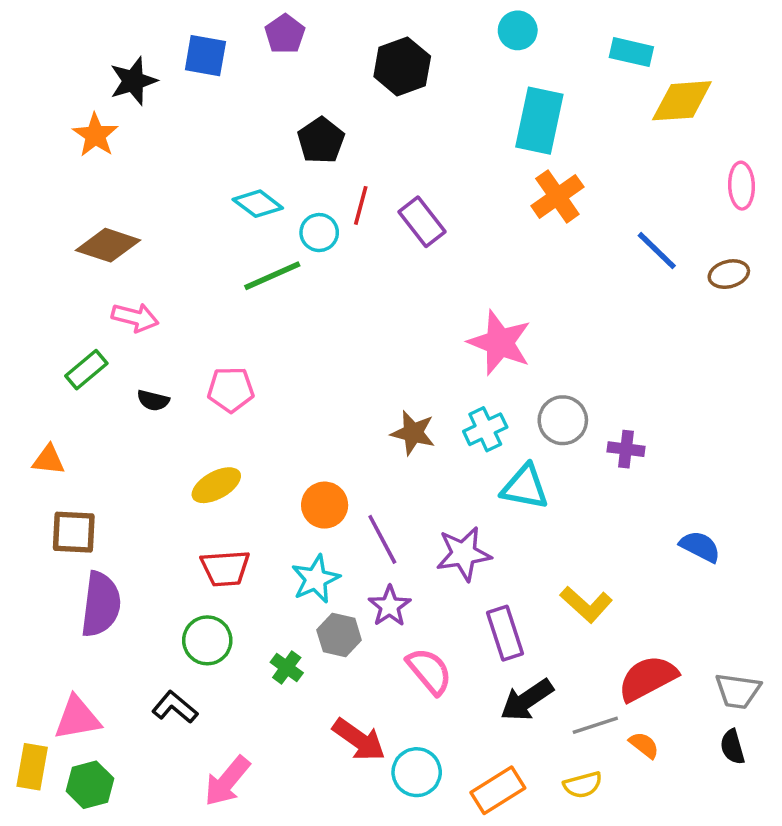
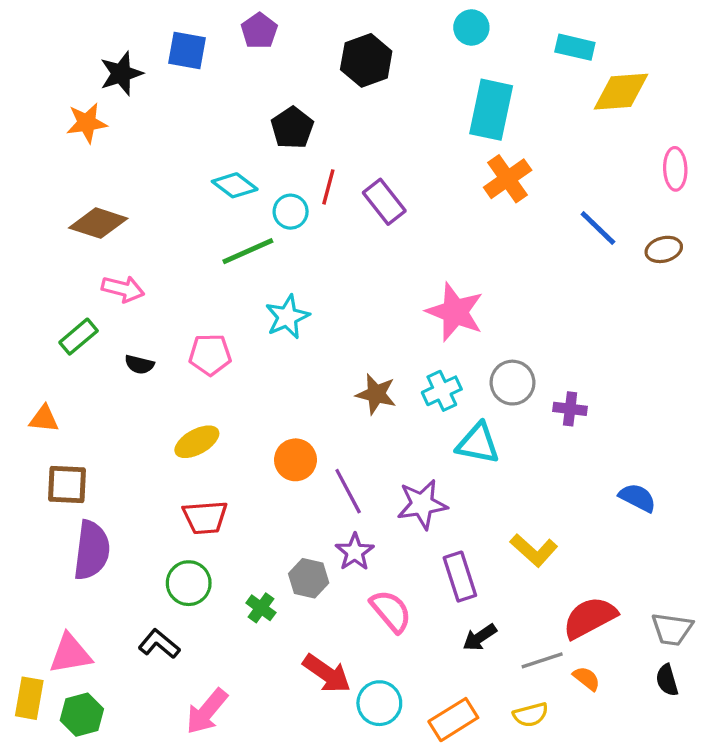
orange star: (95, 135) -> (87, 123), turned 30
cyan star: (316, 579) -> (287, 317), moved
black arrow: (527, 700) -> (480, 637), size x0.7

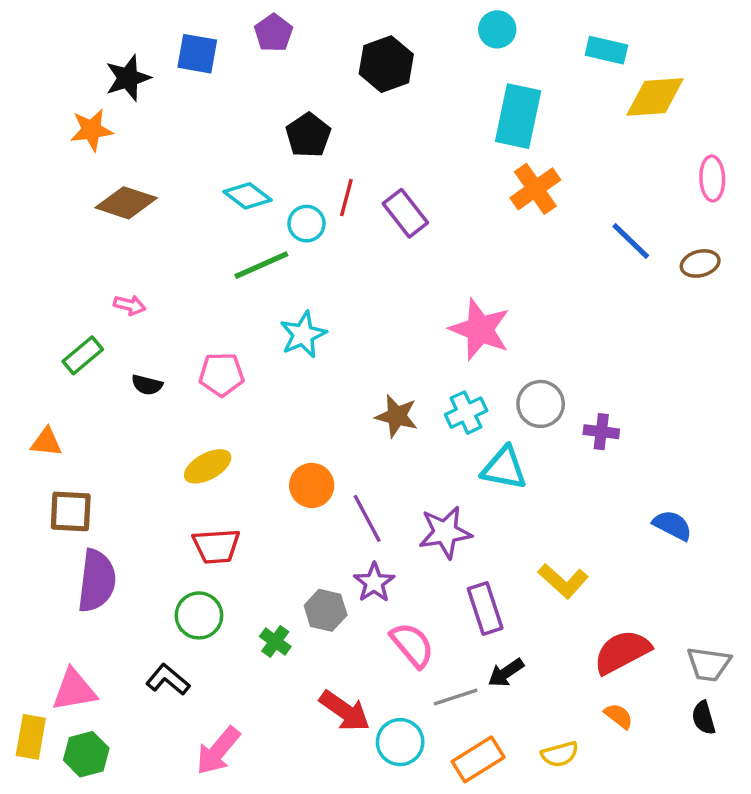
brown diamond: (98, 223) -> (126, 203), moved
pink arrow: (123, 289) -> (130, 305), size x0.7
gray line: (542, 660) -> (456, 697), moved

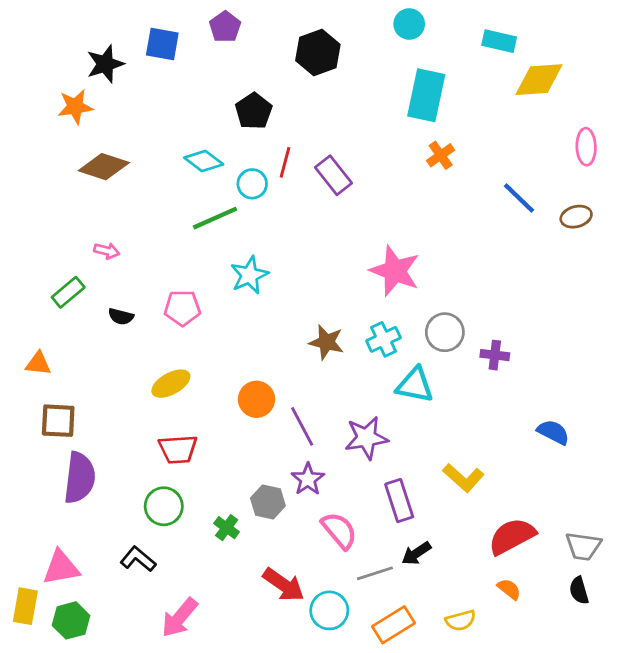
orange cross: (535, 189) -> (441, 155), size x0.7

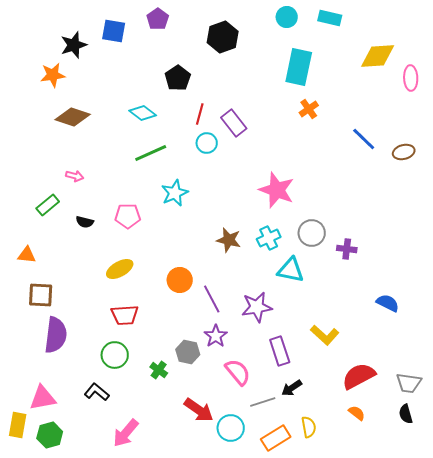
cyan rectangle: (499, 41) -> (330, 18), moved
pink ellipse: (586, 147) -> (411, 78), moved
cyan circle: (252, 184) -> (207, 143), moved
yellow semicircle: (461, 620) -> (309, 427), moved, turned -85

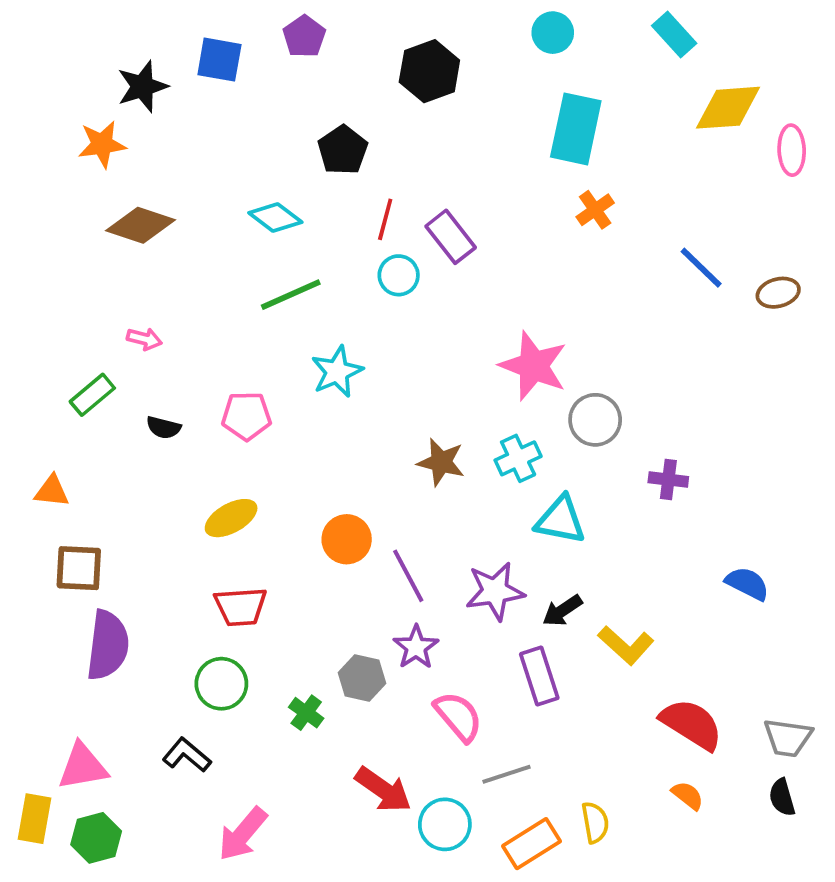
cyan rectangle: (330, 18) -> (674, 35), moved, turned 35
gray circle: (312, 233) -> (595, 420), moved
red semicircle: (359, 376) -> (691, 724), turned 60
black arrow: (292, 388) -> (562, 611), moved

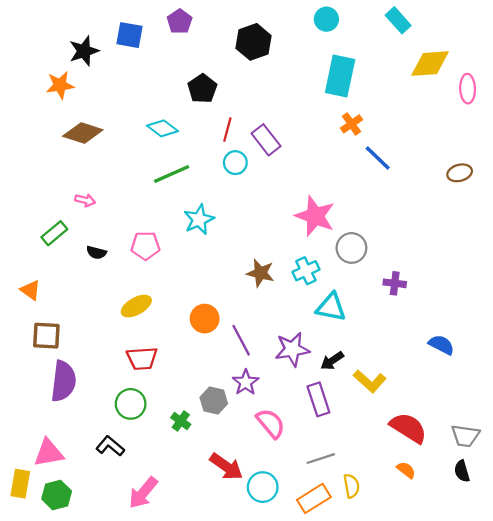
blue line: (701, 268) -> (378, 158), moved
orange triangle: (52, 491) -> (30, 290), turned 30
gray line: (507, 774) -> (321, 459), moved

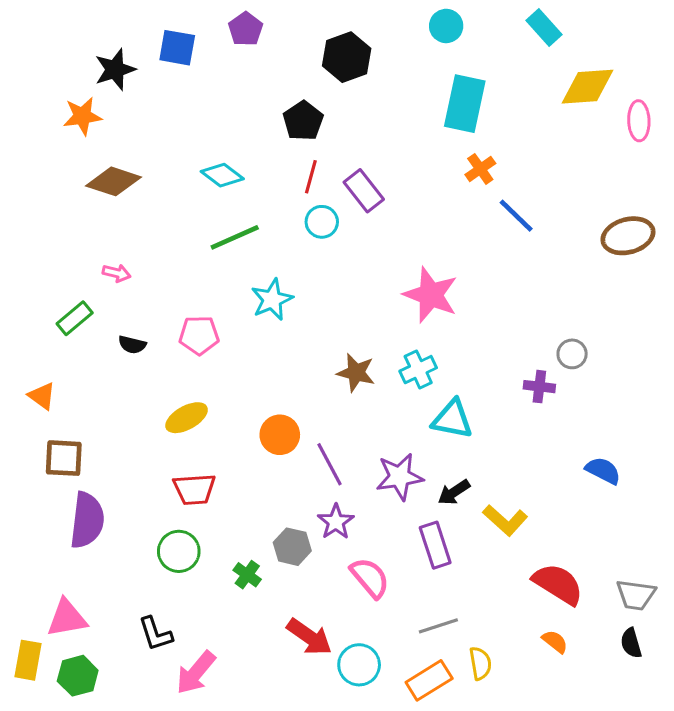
black pentagon: (202, 89) -> (303, 121), moved
brown ellipse: (460, 173) -> (628, 236), size x1.5
gray circle: (351, 248) -> (572, 354), moved, size x0.7
black L-shape: (110, 446) -> (155, 634), moved, turned -148

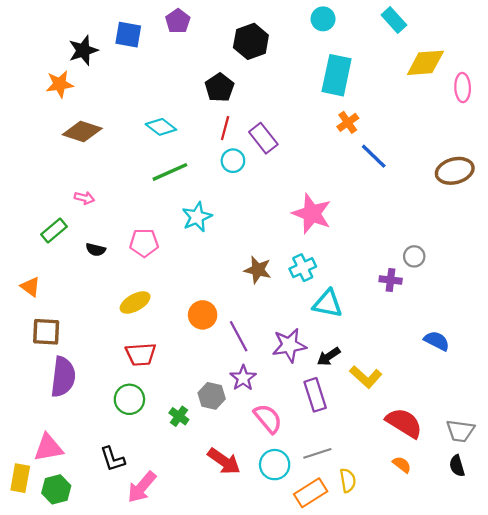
cyan circle: (359, 665) -> (275, 465), moved

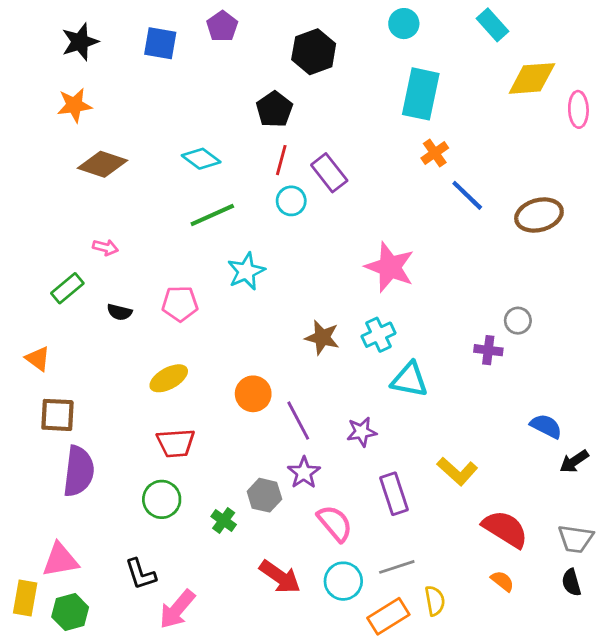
black star: (83, 50) -> (80, 42), moved
brown ellipse: (455, 171) -> (539, 215), moved
purple star: (289, 345) -> (362, 432), size x0.7
black arrow: (329, 357) -> (574, 461), moved

